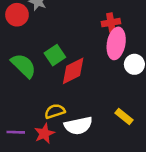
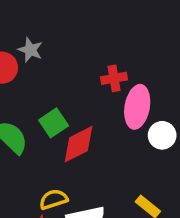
red cross: (111, 23) -> (114, 78), moved

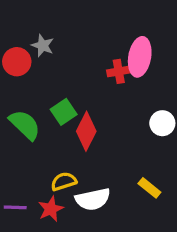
pink ellipse: (137, 107) -> (140, 57), moved
red diamond: (78, 144) -> (86, 131), turned -36

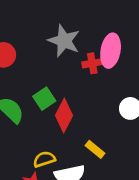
gray star: (43, 46) -> (64, 41), moved, size x1.6
yellow rectangle: (149, 188) -> (95, 149), moved

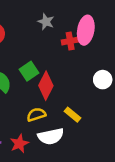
gray star: (64, 41) -> (46, 22), size x0.6
yellow semicircle: (44, 159) -> (36, 115), moved

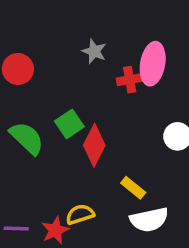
yellow semicircle: (36, 115) -> (80, 214), moved
white semicircle: (51, 136) -> (149, 220), moved

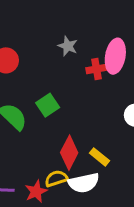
red diamond: (94, 145) -> (69, 153), moved
white semicircle: (149, 220) -> (84, 183), moved

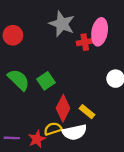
gray star: (68, 46) -> (62, 24), size x1.6
green square: (48, 105) -> (46, 81), moved

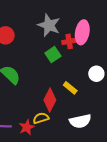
green square: (46, 81) -> (53, 55), moved
yellow rectangle: (87, 112) -> (70, 88), moved
white semicircle: (74, 132) -> (80, 121), moved

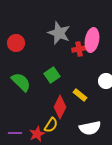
green square: (53, 55) -> (52, 75), moved
yellow semicircle: (41, 118) -> (51, 125), turned 140

